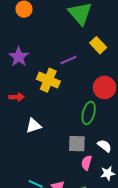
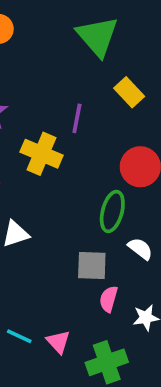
purple line: (68, 60) -> (77, 118), turned -56
white semicircle: (104, 146) -> (140, 249), moved

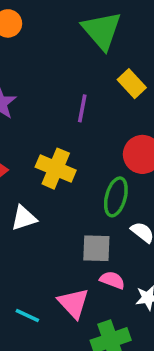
yellow cross: (42, 154) -> (56, 169), moved
pink semicircle: (109, 299) -> (112, 280), turned 95
pink triangle: (58, 342) -> (73, 303), moved, size x1.4

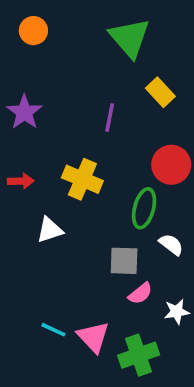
pink semicircle: (112, 280) -> (140, 293), turned 120
pink triangle: (73, 303) -> (93, 337), moved

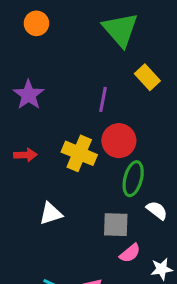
red circle: (171, 165) -> (119, 141), moved
white triangle: (50, 230) -> (51, 214), moved

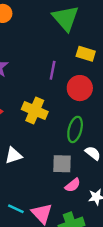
yellow rectangle: (147, 77) -> (86, 54), turned -30
red circle: (119, 141) -> (80, 88), moved

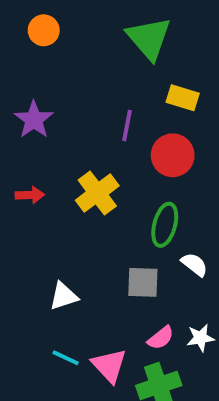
yellow cross: (35, 111) -> (97, 193), turned 30
white triangle: (13, 156) -> (64, 296), moved
pink semicircle: (73, 185) -> (161, 338), moved

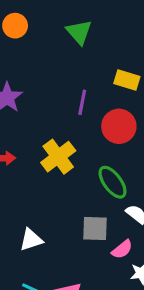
green triangle: (149, 38) -> (79, 32), moved, size x0.7
green ellipse: (165, 225) -> (113, 182), turned -52
pink semicircle: (161, 338) -> (122, 249), moved

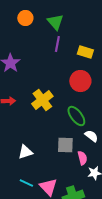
orange circle: (15, 26) -> (25, 18), moved
purple line: (82, 102) -> (57, 44), moved
pink semicircle: (122, 249) -> (82, 158), turned -64

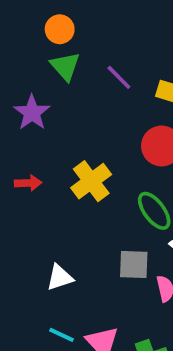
green triangle: (55, 22) -> (65, 66), moved
purple line: (57, 44) -> (119, 77), turned -56

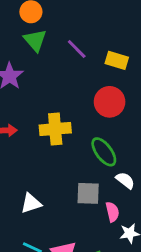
yellow cross: (91, 181) -> (55, 129), turned 32

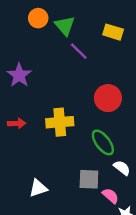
green triangle: (35, 40) -> (65, 26), moved
yellow rectangle: (117, 60) -> (113, 32), moved
pink semicircle: (112, 212) -> (110, 196), turned -36

